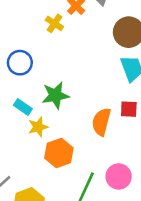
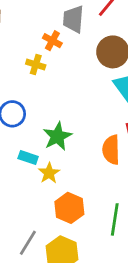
orange hexagon: (59, 153) -> (69, 208), moved

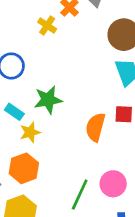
orange hexagon: (69, 208) -> (24, 168), moved

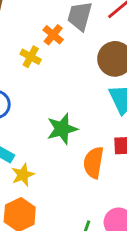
green star: (48, 100) -> (62, 129), moved

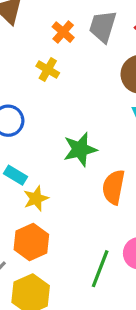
orange cross: (53, 35) -> (63, 32), moved

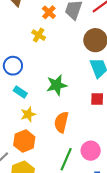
cyan rectangle: (16, 175) -> (20, 92), moved
orange semicircle: (114, 187) -> (61, 122), moved

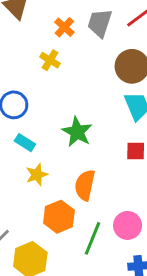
green star: (57, 85) -> (77, 132), turned -30
orange hexagon: (24, 141) -> (59, 217), moved

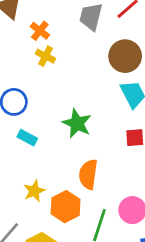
orange cross: (64, 27) -> (40, 31), moved
yellow star: (37, 175) -> (34, 191), moved

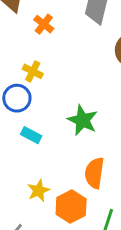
yellow cross: (46, 56) -> (33, 71), moved

